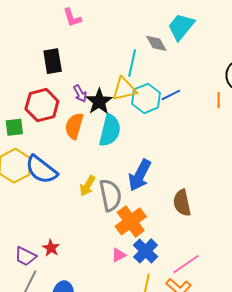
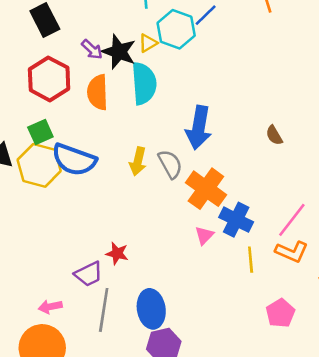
yellow triangle: (124, 89) -> (148, 43), moved, size x0.6
green square: (14, 127) -> (40, 132), moved
gray semicircle: (110, 195) -> (170, 164), size x0.7
brown semicircle: (182, 203) -> (274, 135), moved, size x0.6
purple trapezoid: (25, 256) -> (89, 274), turned -35

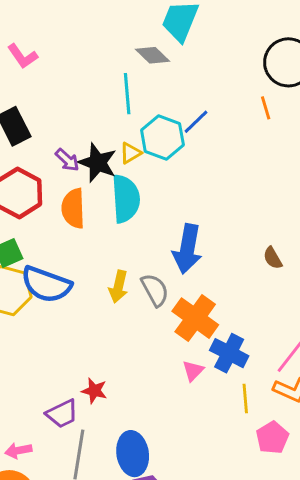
pink pentagon: (280, 313) -> (272, 438), moved

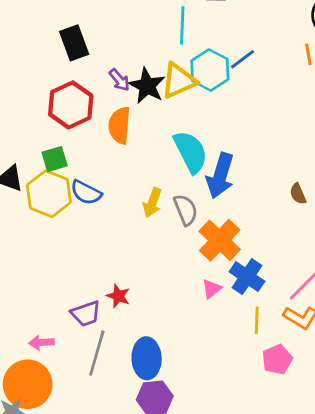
yellow triangle: (130, 153) -> (179, 81), size x1.8
cyan semicircle: (126, 199) -> (191, 152), moved, turned -30
blue semicircle: (46, 284) -> (86, 192), size x0.7

